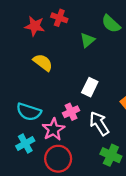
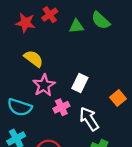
red cross: (59, 18) -> (50, 15), turned 35
green triangle: (87, 40) -> (76, 26), moved, turned 35
pink star: (53, 129) -> (44, 85), moved

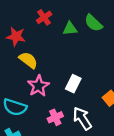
red star: (25, 23) -> (16, 36), moved
pink cross: (61, 107) -> (55, 117), moved

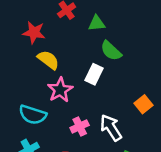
green semicircle: (93, 23) -> (111, 51), moved
white rectangle: (73, 84) -> (94, 74), moved

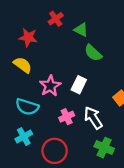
green triangle: (97, 23) -> (81, 30), turned 32
yellow semicircle: (48, 60) -> (23, 65), moved
white rectangle: (94, 74) -> (79, 85), moved

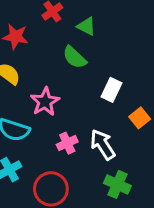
green semicircle: (93, 53) -> (75, 57), moved
white rectangle: (79, 85) -> (112, 90), moved

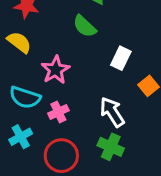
pink cross: (67, 143) -> (58, 112), moved
green cross: (117, 184) -> (111, 147), moved

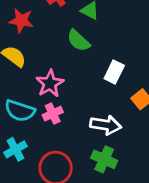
pink cross: (58, 112) -> (53, 114), moved
white arrow: (112, 112) -> (106, 125), turned 132

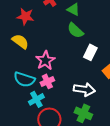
green semicircle: (78, 41) -> (75, 30), moved
cyan cross: (15, 149) -> (36, 99), moved

